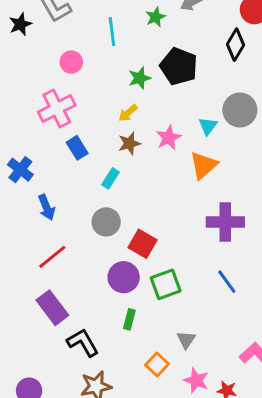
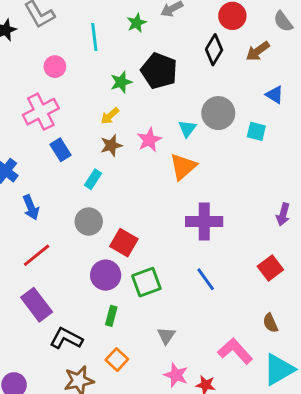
black L-shape: (83, 343) -> (66, 338), turned -32
orange square: (157, 364) -> (117, 360), moved

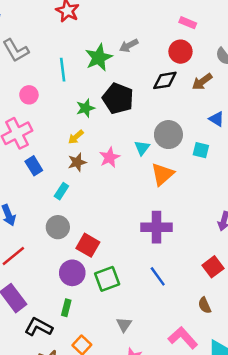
green star: (137, 23) -> (99, 58), size x1.6
black diamond: (214, 50) -> (165, 80), turned 50
orange triangle: (183, 167) -> (162, 174), moved
green rectangle: (111, 316) -> (66, 308), moved
brown semicircle: (270, 323) -> (205, 305), moved

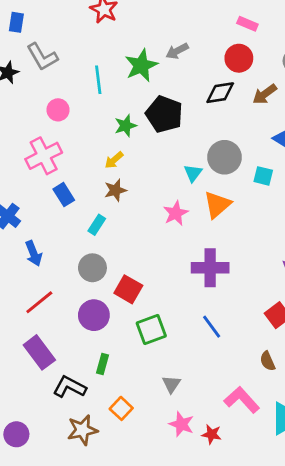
pink star: (110, 157) -> (176, 213), moved
purple circle: (72, 273) -> (94, 315), moved

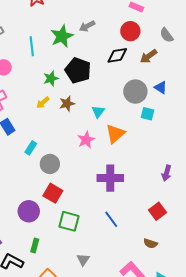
gray circle: (225, 157) -> (135, 92), moved
brown star: (115, 190) -> (67, 104), moved
gray circle: (92, 268) -> (50, 164), moved
green square: (151, 330) -> (69, 221), turned 35
brown semicircle: (268, 361) -> (150, 243), turned -48

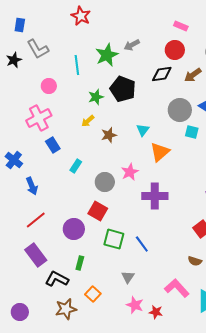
brown star: (67, 104) -> (109, 135), moved
pink star: (86, 140) -> (130, 172), moved
gray circle: (50, 164) -> (105, 182), moved
blue line: (111, 219) -> (142, 244), moved

